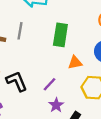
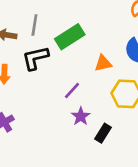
green rectangle: (60, 35) -> (70, 37), moved, turned 50
black L-shape: (17, 81) -> (35, 58), moved, turned -80

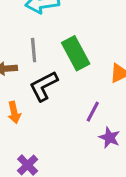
green rectangle: (70, 37) -> (76, 53), turned -72

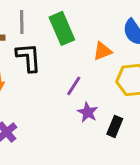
black L-shape: (44, 86) -> (29, 57), turned 108

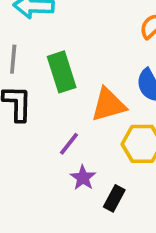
orange triangle: (102, 51) -> (109, 105), size x1.5

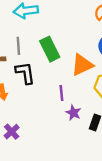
purple line: (69, 144) -> (61, 93), turned -35

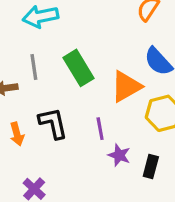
black L-shape: (25, 73) -> (53, 123), moved

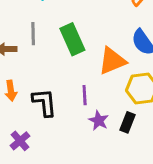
black L-shape: (53, 123) -> (44, 102), moved
black rectangle: (151, 167) -> (127, 122), moved

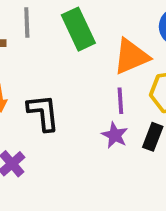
purple line: (85, 95) -> (120, 101), moved

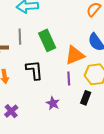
black L-shape: (43, 113) -> (34, 70), moved
purple star: (115, 135) -> (53, 103), moved

